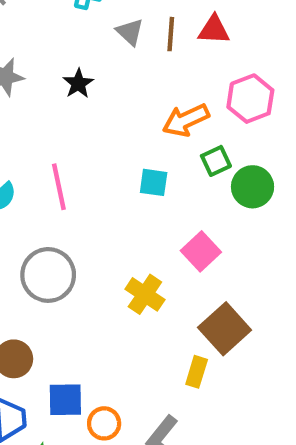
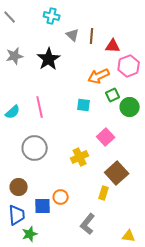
red triangle: (214, 30) -> (113, 46), moved
black star: (78, 84) -> (49, 59), size x1.6
yellow cross: (145, 294) -> (80, 157), turned 30
orange circle: (104, 423) -> (61, 197), moved

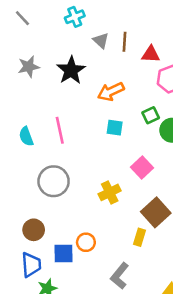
cyan cross: (52, 16) -> (75, 17), turned -35
orange arrow: (99, 76) -> (111, 92), moved
cyan semicircle: (13, 112) -> (26, 136), turned 112

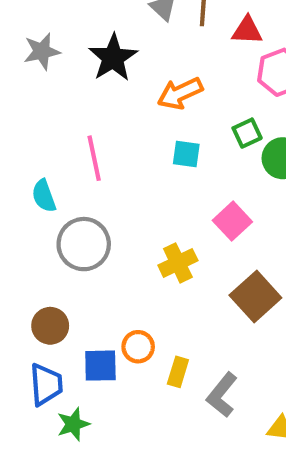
cyan semicircle: (26, 136) -> (44, 196), moved
yellow rectangle: (139, 237) -> (178, 372), moved
gray L-shape: (120, 276) -> (222, 395), moved

